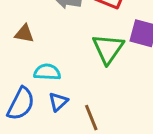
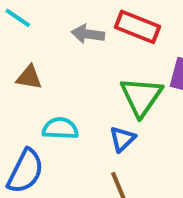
blue triangle: (58, 102) -> (122, 139), moved

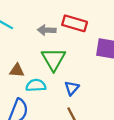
brown triangle: (29, 77) -> (17, 70), moved
green triangle: (141, 97) -> (53, 59), moved

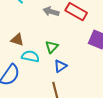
green triangle: (53, 59) -> (52, 47), moved, size x0.6

